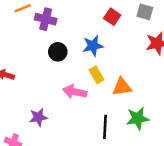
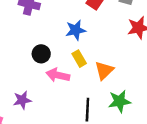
black circle: (58, 52) -> (41, 54), moved
orange triangle: (122, 87) -> (104, 70), turned -36

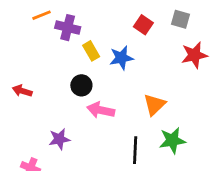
yellow rectangle: (79, 59) -> (91, 51), moved

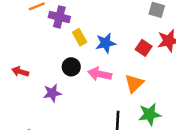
red square: (143, 25) -> (144, 48), moved
pink arrow: (101, 110) -> (100, 74), moved
purple star: (59, 139) -> (52, 93), moved

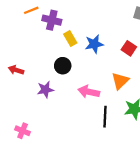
pink arrow: (100, 74) -> (89, 92), moved

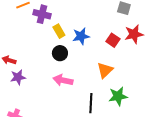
black circle: (63, 66) -> (60, 53), moved
purple star: (45, 90) -> (18, 77), moved
pink arrow: (89, 92) -> (63, 80), moved

